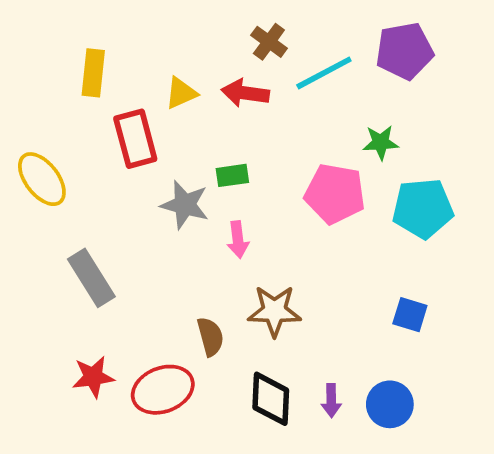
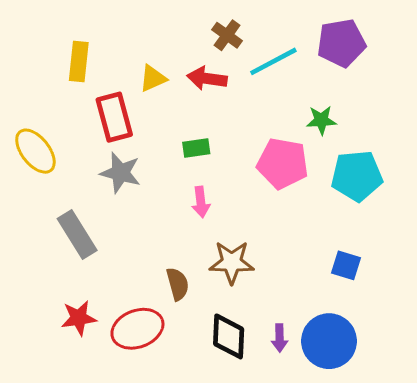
gray star: (185, 205) -> (120, 173), moved
blue circle: (390, 404) -> (329, 341), size x1.4

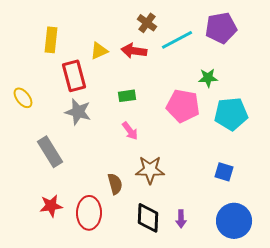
yellow ellipse: (35, 151) -> (23, 98), size x0.7
pink arrow: (201, 202) -> (130, 131), turned -30
red ellipse: (137, 329) -> (89, 213), turned -68
blue circle: (329, 341) -> (234, 221), moved

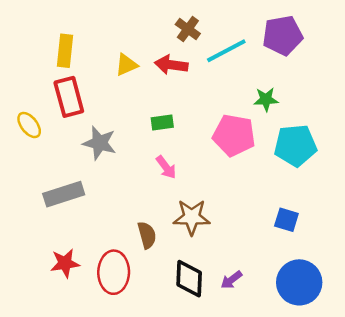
red rectangle: (74, 76) -> (69, 97), moved
gray rectangle: (50, 152) -> (64, 194), turned -76
purple arrow: (181, 219) -> (231, 280), turned 54

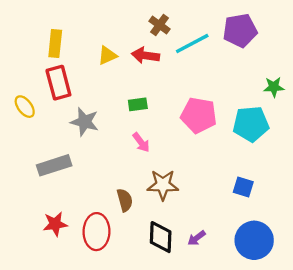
green star: (266, 99) -> (274, 87), moved

